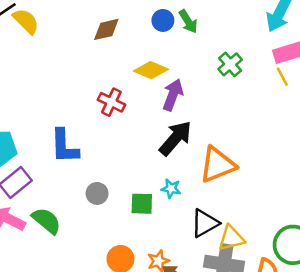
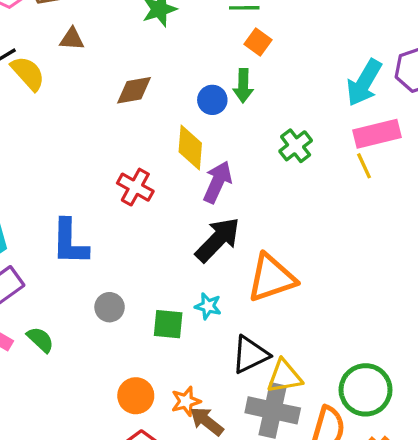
blue circle: (163, 20) -> (212, 100), moved
green arrow: (188, 21) -> (243, 86), turned 30
yellow diamond: (151, 70) -> (190, 148), turned 68
green semicircle: (46, 221) -> (40, 340), size x0.7

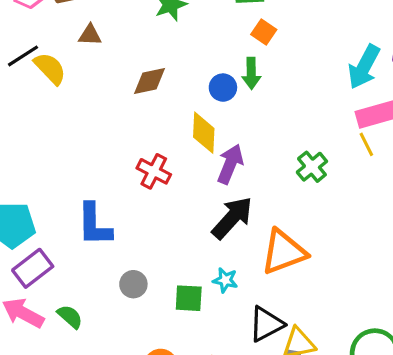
green cross: (296, 146) -> (312, 167), moved

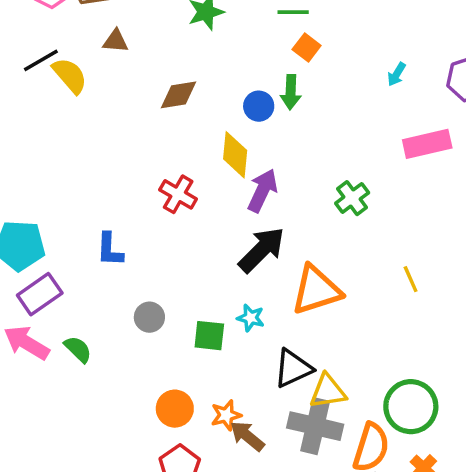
cyan arrow: (364, 67) -> (397, 74), moved, size x0.5
yellow line: (366, 144) -> (411, 279), moved
blue L-shape: (94, 225) -> (110, 250), size x0.7

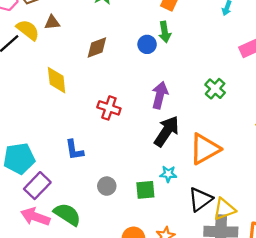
yellow semicircle: (70, 76) -> (28, 30), moved
yellow diamond: (235, 155) -> (57, 80), moved
green semicircle: (78, 349) -> (67, 214), size x1.5

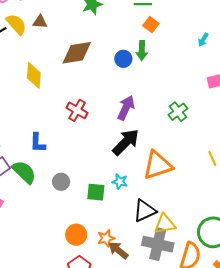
brown diamond: (97, 47) -> (77, 53), size x1.4
green semicircle: (67, 214) -> (24, 172), moved

